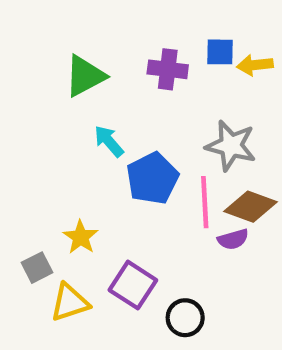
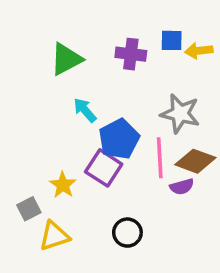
purple square: (133, 285) -> (104, 168), moved
black circle: (185, 318) -> (127, 233), moved

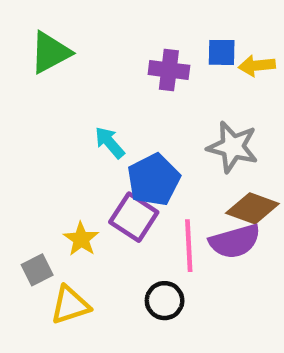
green triangle: (66, 59) -> (50, 52), moved
pink line: (160, 158) -> (189, 246), moved
purple semicircle: (182, 187) -> (235, 241), size x1.6

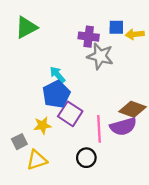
gray star: (233, 147) -> (100, 56), moved
blue pentagon: (154, 180) -> (56, 94), moved
yellow star: (81, 239) -> (42, 125), turned 30

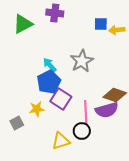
purple cross: (89, 37) -> (55, 13), moved
gray star: (100, 56) -> (82, 61), moved, turned 30
black circle: (86, 158) -> (82, 131), moved
yellow triangle: (37, 160) -> (61, 141), moved

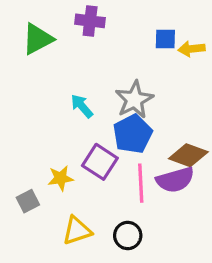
blue pentagon: (49, 82) -> (133, 134), moved
black circle: (82, 131) -> (128, 236), moved
yellow triangle: (61, 141) -> (77, 231), moved

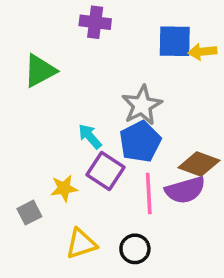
green triangle: (38, 39) -> (40, 71), moved
blue square: (165, 39) -> (175, 41), size x1.5
cyan arrow: (82, 106) -> (90, 136), moved

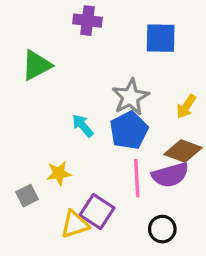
yellow arrow: (202, 52) -> (186, 107), moved, turned -50
purple square: (106, 171) -> (97, 212), moved
black circle: (135, 249) -> (162, 229), moved

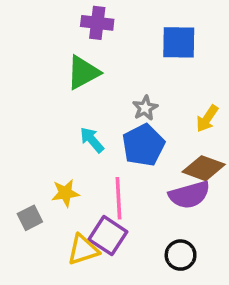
green triangle: (37, 65) -> (83, 72), moved
gray star: (130, 97) -> (145, 108), size x0.6
pink line: (137, 178) -> (119, 198), moved

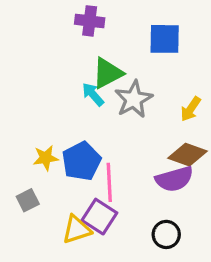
green triangle: (83, 72) -> (108, 73), moved
gray star: (145, 108) -> (134, 99), size x1.6
cyan arrow: (92, 140) -> (93, 94), moved
blue pentagon: (143, 145) -> (81, 161), moved
yellow star: (65, 193) -> (46, 158), moved

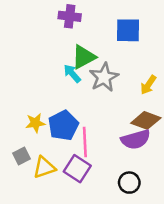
yellow triangle: (77, 230) -> (44, 167), moved

